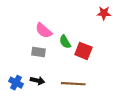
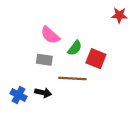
green semicircle: (65, 42) -> (75, 48), turned -112
brown line: (73, 84) -> (72, 79), moved

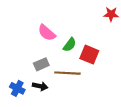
gray rectangle: (44, 60) -> (41, 64), moved, turned -32

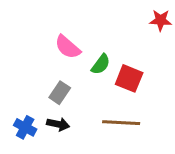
gray rectangle: (41, 64) -> (60, 93), turned -32
brown line: (67, 73) -> (121, 123), moved

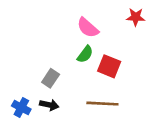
pink semicircle: (68, 47) -> (88, 28), moved

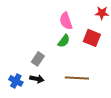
pink semicircle: (88, 28) -> (66, 21), turned 30
red square: (109, 66) -> (92, 38), moved

